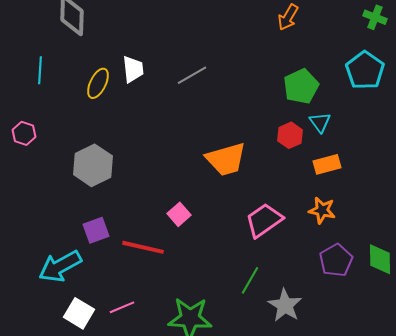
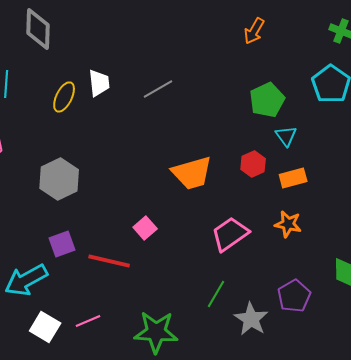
red hexagon: (290, 135) -> (253, 164), moved
purple pentagon: (336, 260) -> (294, 296), moved

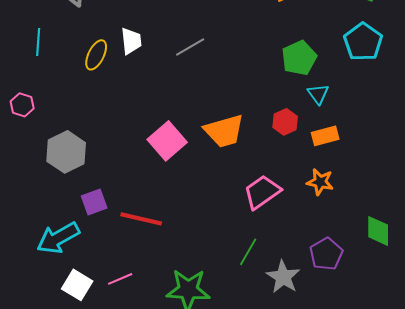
gray hexagon: (59, 179) -> (66, 152), moved
pink square: (145, 228) -> (167, 141), moved, size x1.6

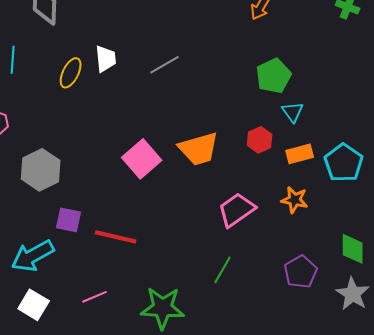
cyan pentagon: (363, 42) -> (344, 163), moved
purple square: (94, 202) -> (69, 220), turned 32
gray star: (283, 277) -> (353, 294), moved
white square: (77, 285) -> (34, 305), moved

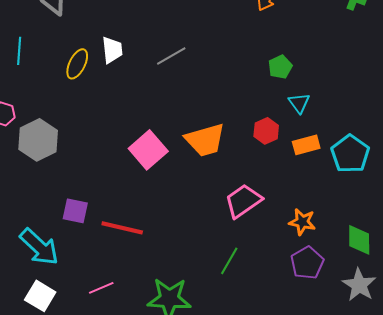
green pentagon: (274, 76) -> (280, 67), size x0.7
gray hexagon: (41, 170) -> (38, 140), moved
orange star: (295, 200) -> (302, 222), moved
cyan arrow: (33, 256) -> (39, 247), turned -108

